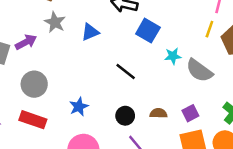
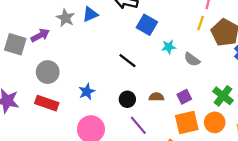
blue triangle: (90, 32) -> (90, 14), moved
gray semicircle: (199, 71) -> (192, 59), size x0.7

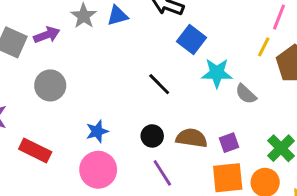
cyan star: (169, 47) -> (217, 73), size x1.5
blue star: (87, 92) -> (97, 131), moved
brown semicircle: (156, 97) -> (192, 138), size x1.5
red rectangle: (47, 103) -> (35, 151), moved

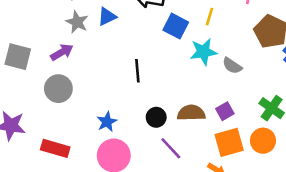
purple arrow: (47, 35) -> (62, 52), moved
yellow line: (264, 47) -> (209, 17), moved
black line: (159, 84) -> (137, 71), moved, turned 50

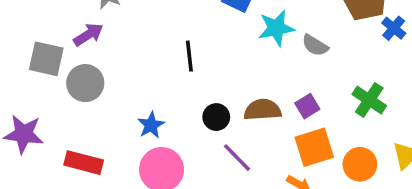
gray square: (18, 57) -> (46, 59), moved
orange circle: (263, 141) -> (360, 164), moved

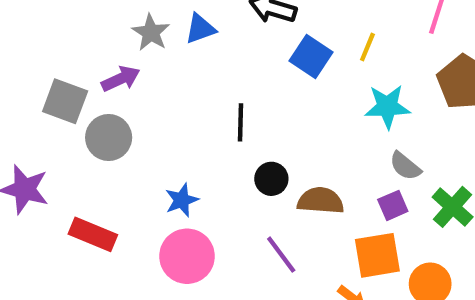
cyan star: (276, 28) -> (387, 107), moved
gray semicircle: (315, 45) -> (405, 166), moved
purple square: (307, 106) -> (393, 205), moved
black circle: (216, 117) -> (271, 179), moved

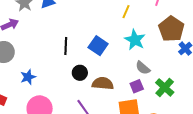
blue square: (311, 57) -> (98, 46), moved
cyan star: (387, 107) -> (135, 40), turned 30
blue star: (182, 200) -> (28, 77), moved

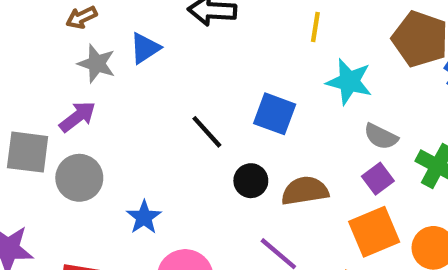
black line: (66, 46) -> (207, 132), turned -30

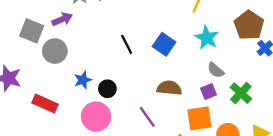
black circle: (251, 181) -> (107, 89), moved

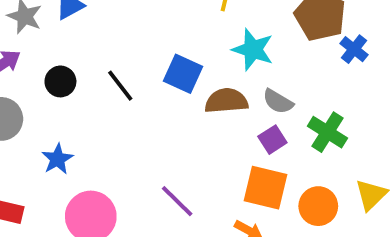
brown semicircle: (169, 88) -> (226, 101), moved
black circle: (107, 89) -> (60, 81), moved
orange square: (199, 118) -> (266, 188), turned 32

